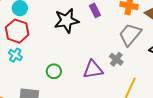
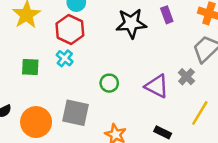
purple triangle: (93, 69) -> (157, 86), turned 30

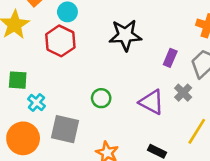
purple rectangle: (167, 15) -> (170, 58), moved, turned 42
cyan cross: (65, 58) -> (36, 103), moved

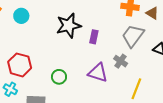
red hexagon: (60, 41) -> (20, 65), moved
purple rectangle: (170, 58) -> (94, 37), moved

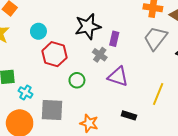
cyan circle: (21, 16) -> (38, 31), moved
gray cross: (121, 61) -> (100, 55), moved
red hexagon: (20, 65) -> (54, 54), moved

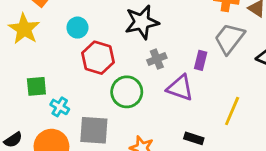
purple rectangle: (114, 39) -> (201, 60), moved
gray cross: (100, 55) -> (157, 59), turned 32
green circle: (77, 80) -> (127, 92), size x1.5

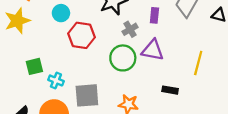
yellow star: (24, 29) -> (17, 21), turned 30
purple rectangle: (201, 60) -> (154, 15), moved
green circle: (127, 92) -> (123, 58), moved

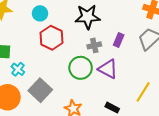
gray square: (87, 95) -> (40, 90), turned 30

